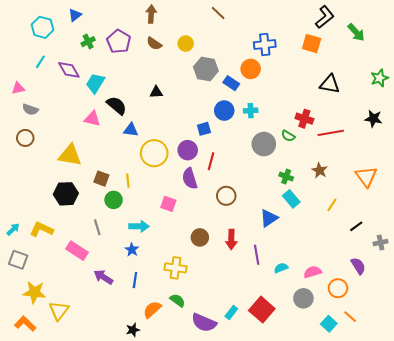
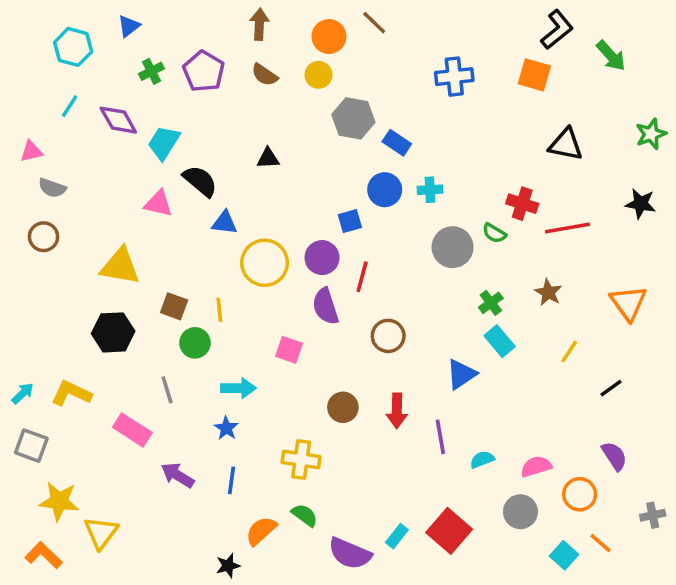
orange circle: (251, 69) -> (329, 37), moved
green cross: (286, 177) -> (491, 303), turned 32
gray cross: (381, 243) -> (653, 515), moved

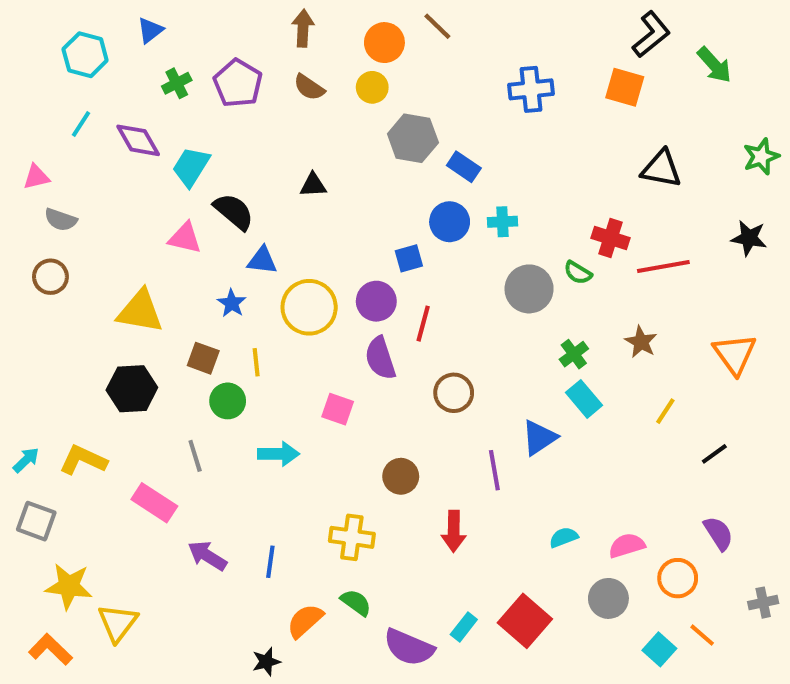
red arrow: (397, 411) -> (454, 531), moved
blue star: (226, 428) -> (232, 303), moved
purple line: (440, 437) -> (494, 470), moved

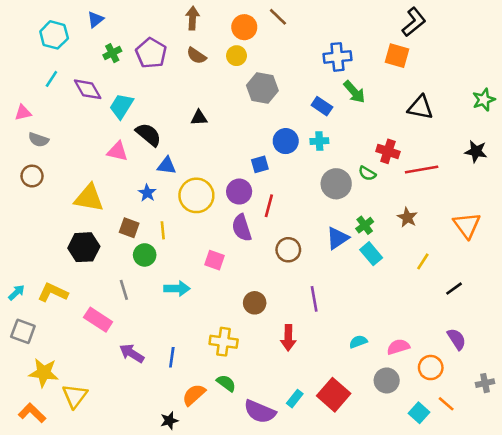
green arrow: (714, 65) -> (354, 92), moved
blue rectangle: (464, 167) -> (322, 106), moved
blue triangle: (539, 438) -> (337, 238), moved

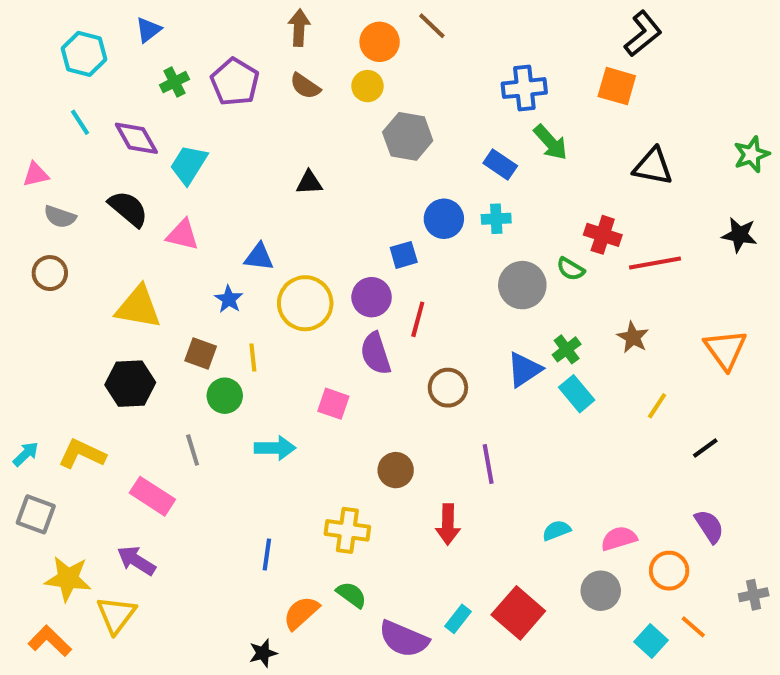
cyan line: (51, 79) -> (80, 122), turned -66
black semicircle: (149, 135) -> (128, 209), moved
purple arrow: (132, 353) -> (136, 561), moved

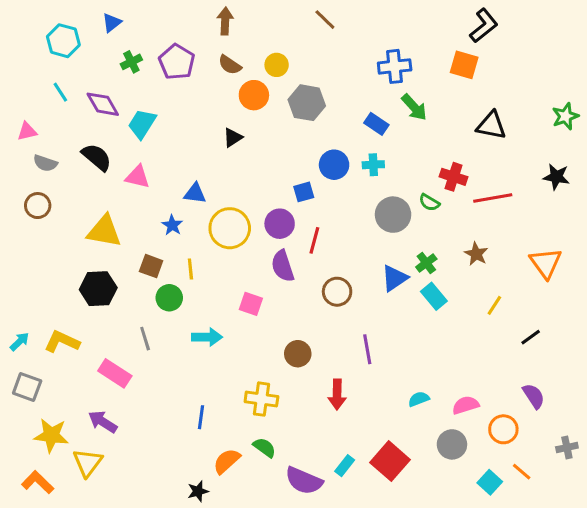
orange circle: (380, 42) -> (254, 95), moved
black triangle: (309, 183) -> (233, 137), turned -30

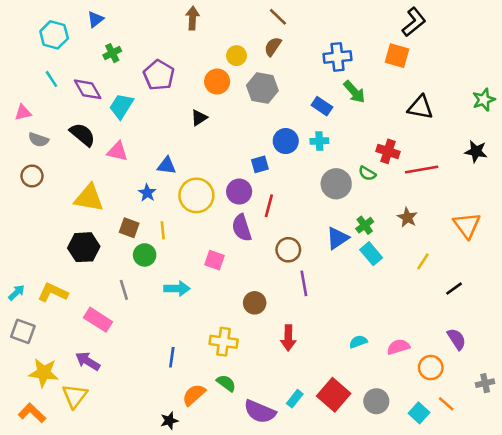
purple pentagon: (177, 62) -> (159, 75), moved
brown semicircle: (230, 65) -> (273, 47), moved, turned 90
purple line: (367, 349) -> (304, 283), moved
gray circle: (452, 444) -> (376, 401), moved

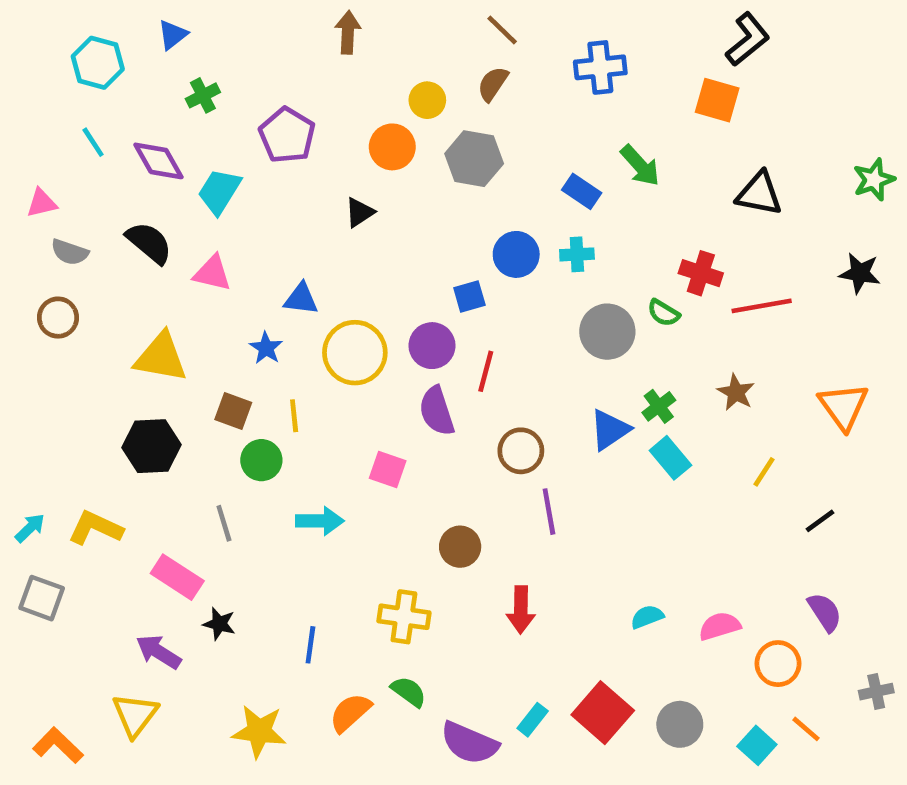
blue cross: (337, 57) -> (600, 67), moved
yellow star: (44, 373) -> (259, 731), moved
black star: (169, 421) -> (219, 624), moved, turned 30

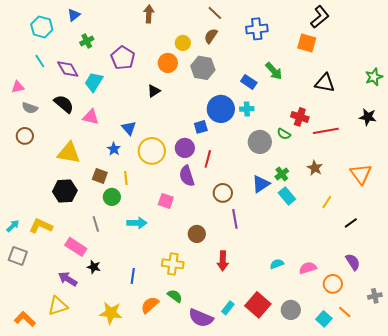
blue circle: (516, 254) -> (221, 109), size x1.4
blue triangle: (301, 299) -> (129, 128), turned 42
yellow triangle: (135, 715) -> (58, 306), turned 35

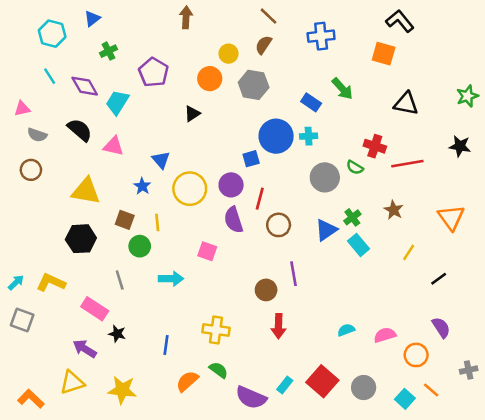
black L-shape: (320, 17) -> (400, 21), turned -90
brown circle: (223, 193) -> (279, 225), moved
brown circle: (197, 234) -> (266, 290), moved
yellow star: (111, 313) -> (122, 390), moved

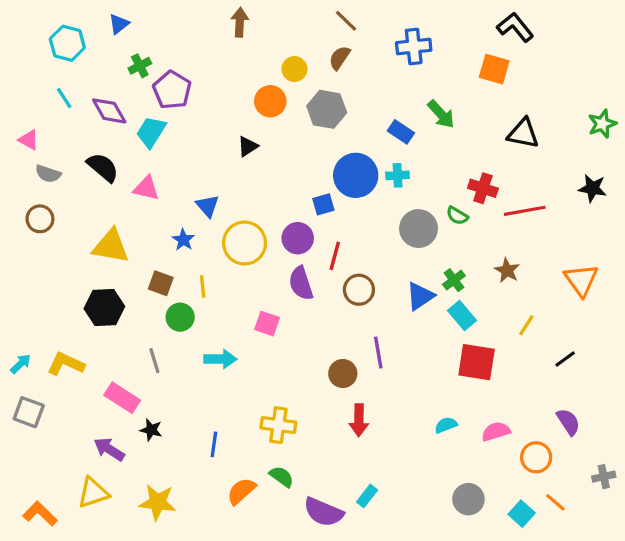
purple pentagon: (153, 72) -> (172, 90), moved
pink triangle: (22, 109) -> (29, 140), turned 42
red square: (322, 381) -> (477, 362), moved, turned -32

